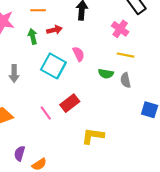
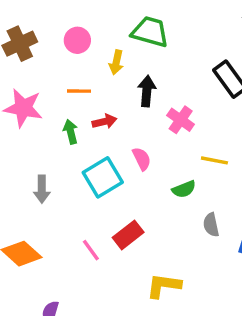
pink cross: (120, 29) -> (181, 120), moved
cyan square: (53, 66) -> (103, 177), turned 30
green semicircle: (106, 74) -> (184, 189), turned -32
gray semicircle: (126, 80) -> (211, 225), moved

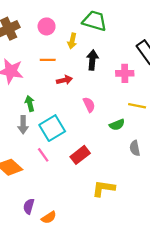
pink cross: (181, 120) -> (125, 73), moved, turned -36
green arrow: (71, 132) -> (30, 104), moved
cyan square: (103, 177) -> (52, 128), moved
pink line: (91, 250) -> (43, 155), moved

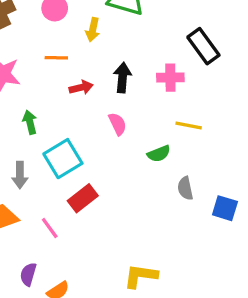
black arrow: (92, 60) -> (122, 78), moved
gray arrow: (23, 125) -> (20, 175), moved
pink line: (43, 155) -> (50, 228), moved
red rectangle: (80, 155) -> (83, 198), moved
yellow L-shape: (104, 188) -> (141, 276), moved

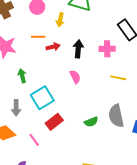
red arrow: (81, 87) -> (53, 47), moved
green semicircle: (159, 154) -> (91, 122), moved
gray semicircle: (185, 188) -> (116, 116), size x1.6

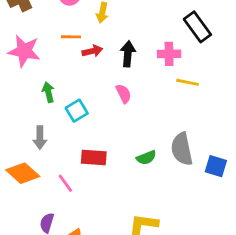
yellow line: (118, 78) -> (187, 82), moved
cyan square: (42, 98) -> (77, 111), moved, size x0.7
red rectangle: (54, 122) -> (94, 158), turned 42

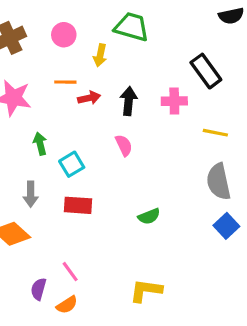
yellow line: (187, 82) -> (215, 133), moved
gray semicircle: (182, 149) -> (219, 182), moved
red rectangle: (94, 158) -> (78, 205), moved
blue square: (216, 166) -> (226, 226), turned 30
pink line: (65, 183) -> (70, 272), moved

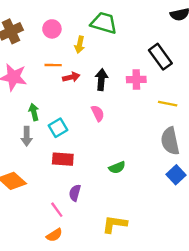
gray arrow: (31, 194) -> (27, 136), moved
purple semicircle: (39, 289) -> (75, 193), moved

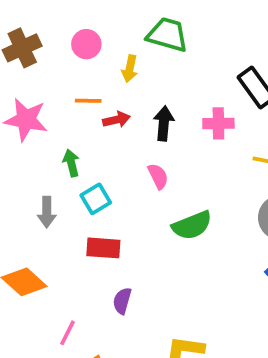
green arrow: (34, 112) -> (71, 163), moved
green semicircle: (117, 168) -> (192, 225), moved, size x1.5
pink line: (57, 210) -> (67, 333), moved, turned 63

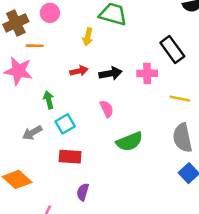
pink circle: (86, 44) -> (50, 13), moved
orange line: (88, 101) -> (35, 46), moved
black arrow: (164, 123) -> (110, 73), turned 75
gray arrow: (47, 212) -> (32, 133), turned 60

